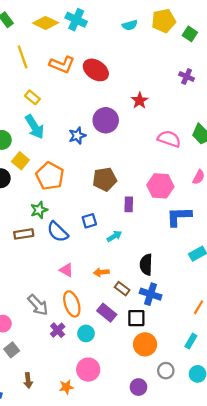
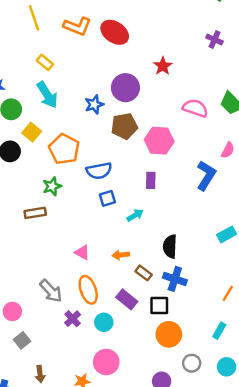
brown pentagon: (105, 179) -> (124, 126), moved
pink hexagon: (160, 186) -> (159, 141), moved
blue L-shape: (179, 216) -> (206, 175), moved, turned 124
blue semicircle: (58, 232) -> (99, 171), moved, turned -55

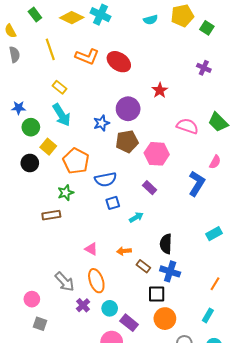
purple rectangle: (151, 180) -> (150, 188), turned -48
purple rectangle: (127, 299) -> (129, 323), moved
gray square: (22, 340) -> (40, 324), turned -32

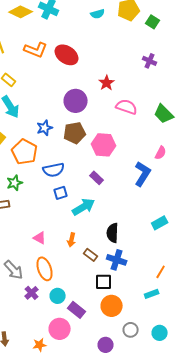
blue star: (101, 123) -> (45, 128), moved
pink semicircle: (187, 126) -> (127, 107), moved
cyan arrow: (136, 217) -> (84, 207), size x1.6
orange arrow: (124, 251) -> (72, 240), turned -72
cyan rectangle: (208, 315) -> (152, 294), moved, turned 40

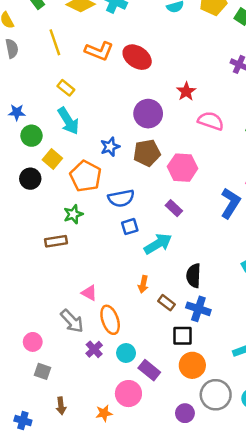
pink triangle: (40, 238) -> (89, 293), moved
gray circle: (131, 330) -> (216, 395), size x1.6

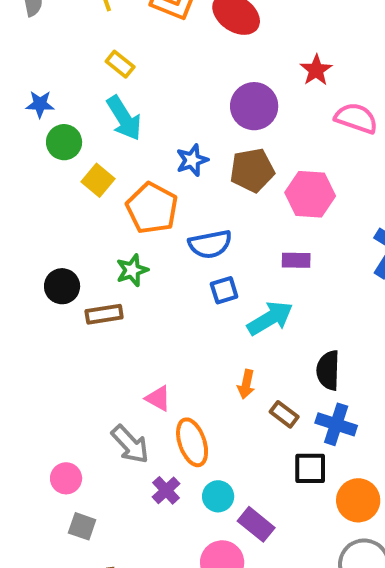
black circle: (30, 179) -> (62, 286), moved
purple rectangle: (174, 208) -> (296, 260), turned -42
orange circle: (192, 365) -> (358, 500), moved

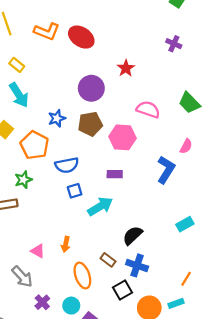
pink semicircle: (356, 118) -> (148, 109), moved
black semicircle: (328, 370) -> (133, 235), turned 45
orange arrow: (246, 384) -> (66, 244), moved
orange ellipse: (192, 442) -> (82, 275), moved
black square: (310, 468) -> (123, 290), turned -30

